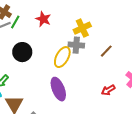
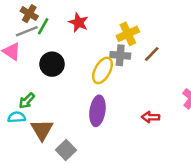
brown line: (106, 51) -> (152, 54), moved
purple ellipse: (58, 89) -> (97, 111), turned 30
red arrow: (108, 90) -> (151, 117), moved, turned 32

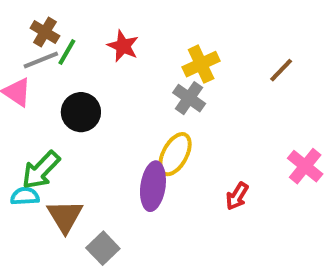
brown line: (152, 54) -> (281, 70), moved
gray cross: (120, 55) -> (189, 98), turned 30
yellow ellipse: (103, 70) -> (175, 154), moved
green arrow: (27, 101) -> (41, 170), size x1.5
red arrow: (151, 117) -> (237, 196), turned -60

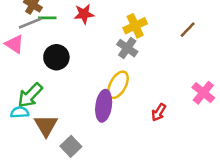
red star: (123, 46) -> (84, 14), turned -30
green line: (67, 52) -> (47, 18), turned 60

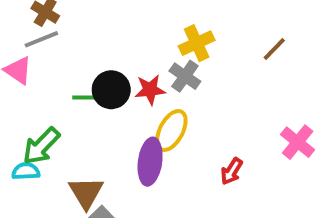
red star: (84, 14) -> (150, 90), moved
green line: (47, 18) -> (86, 98), moved
black circle: (56, 57) -> (111, 90), moved
brown triangle: (46, 125) -> (86, 193), moved

